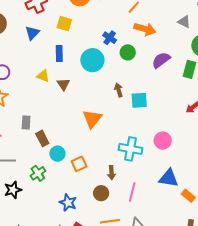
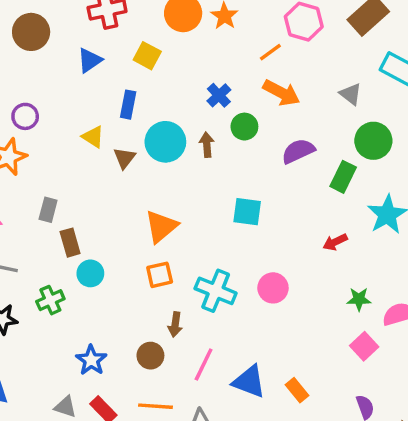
cyan circle: (92, 60) -> (165, 142), moved
brown arrow: (119, 90) -> (207, 145), moved
orange square: (79, 164) -> (160, 275), moved
blue triangle: (169, 178) -> (249, 382), moved

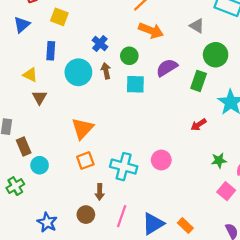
blue cross: (219, 95) -> (100, 44), moved
brown triangle: (124, 158) -> (39, 97), moved
cyan square: (247, 212) -> (135, 84), moved
blue triangle: (249, 382) -> (153, 224), turned -45

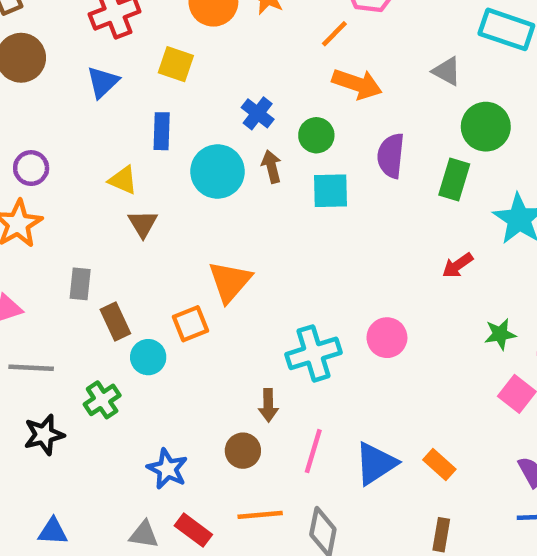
purple semicircle: (167, 68) -> (391, 156), turned -50
orange square: (85, 161) -> (191, 324), moved
cyan cross: (124, 167) -> (313, 353), turned -30

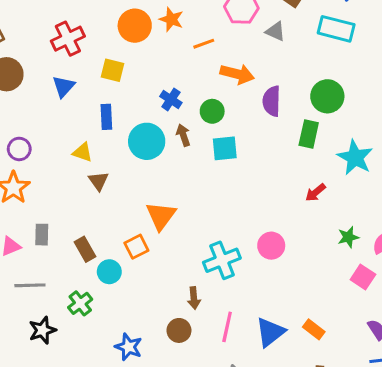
orange line: (334, 34) -> (204, 44), moved, turned 30
gray triangle: (447, 71) -> (275, 31), moved
purple semicircle: (391, 156) -> (272, 101), moved
gray rectangle: (80, 284) -> (42, 235), moved

